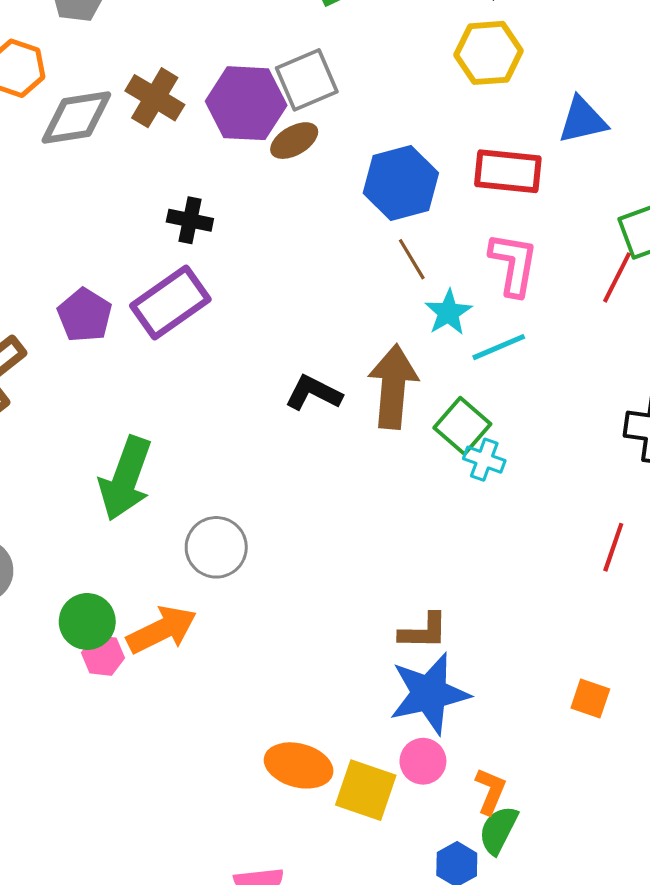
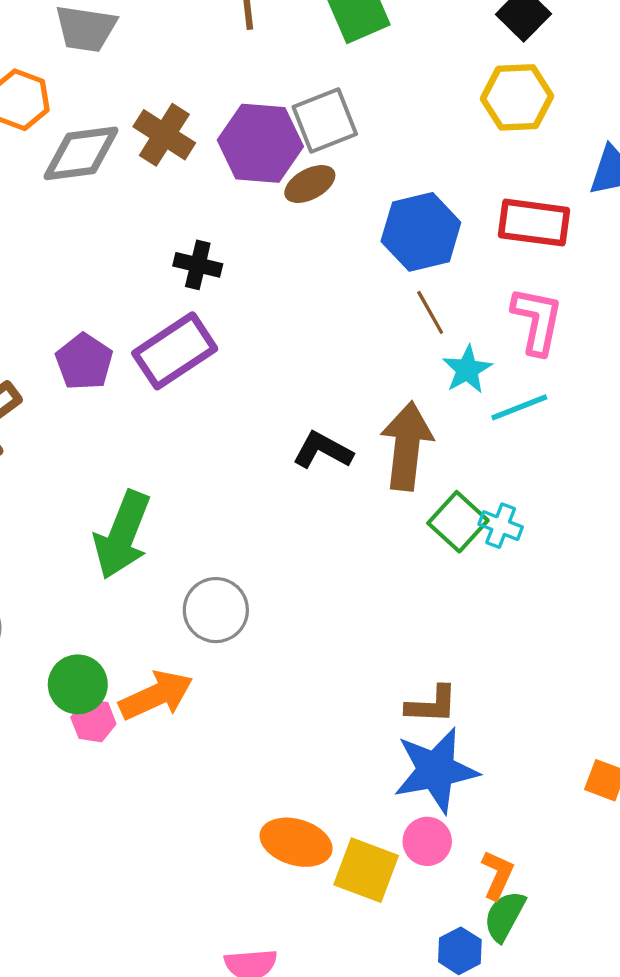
green square: (462, 426) -> (458, 522), moved

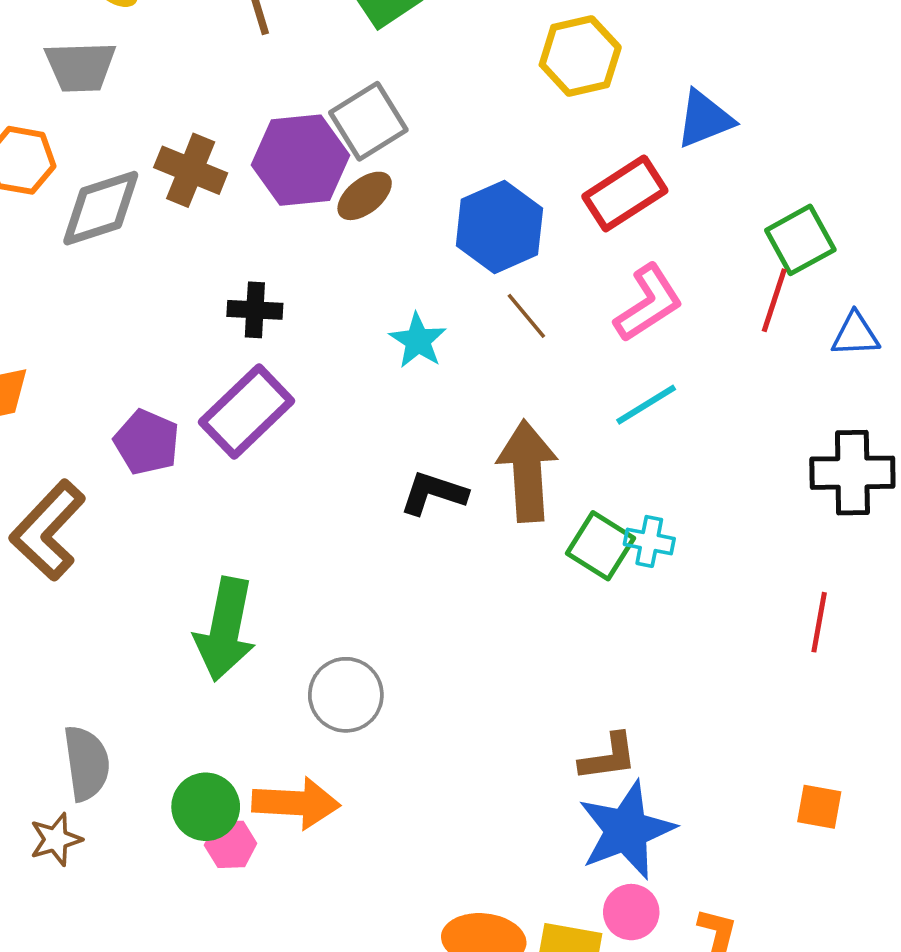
red rectangle: (534, 223) -> (625, 193), turned -30
pink L-shape: (537, 321) -> (648, 303), turned 56
cyan star: (467, 370) -> (418, 341), moved
orange arrow: (156, 695) -> (296, 803), turned 38

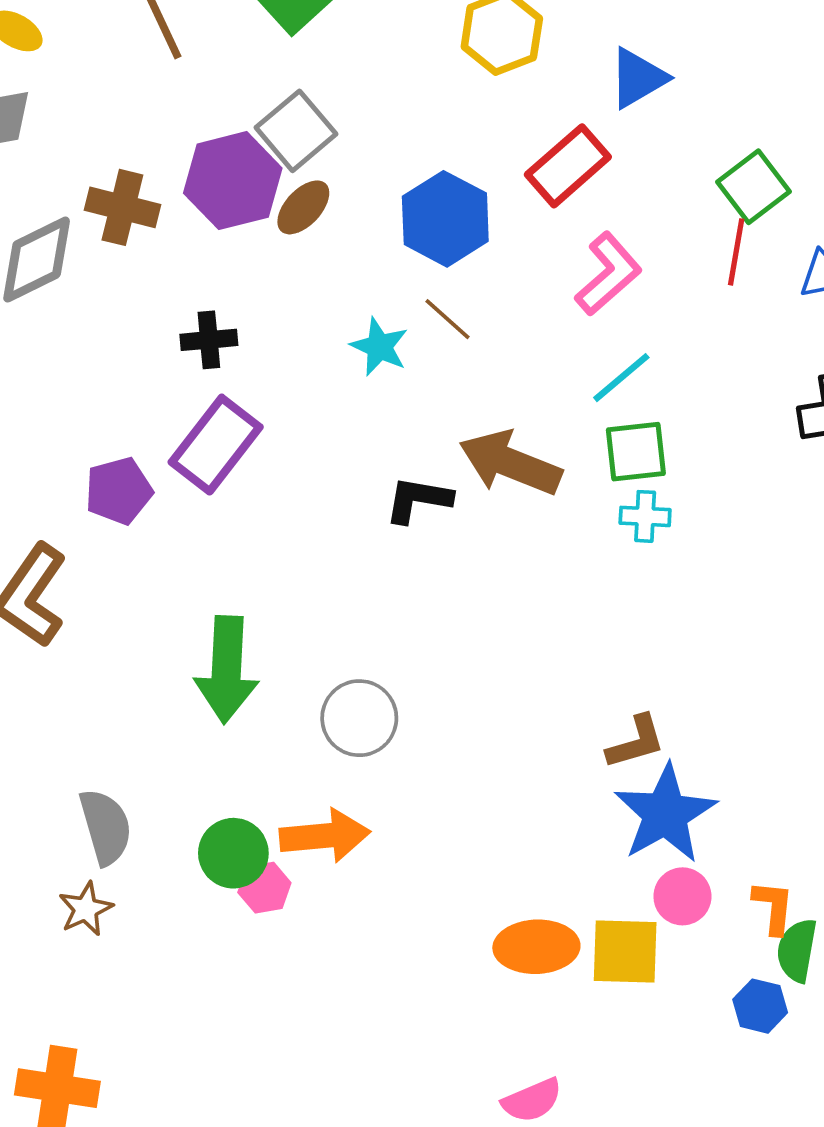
brown line: (526, 316) -> (448, 319), moved
purple pentagon: (147, 442) -> (119, 491), turned -30
brown arrow: (527, 471) -> (510, 463), turned -56
green square: (600, 546) -> (636, 452), moved, turned -30

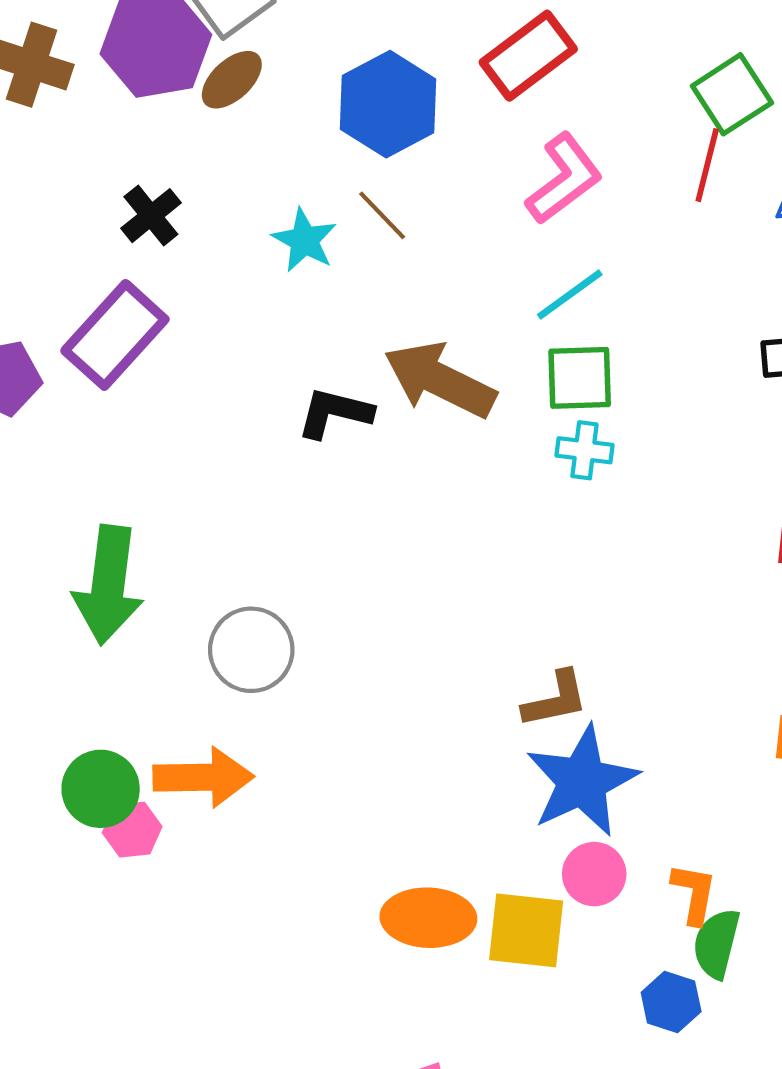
black cross: (209, 340) -> (151, 216), moved, turned -38

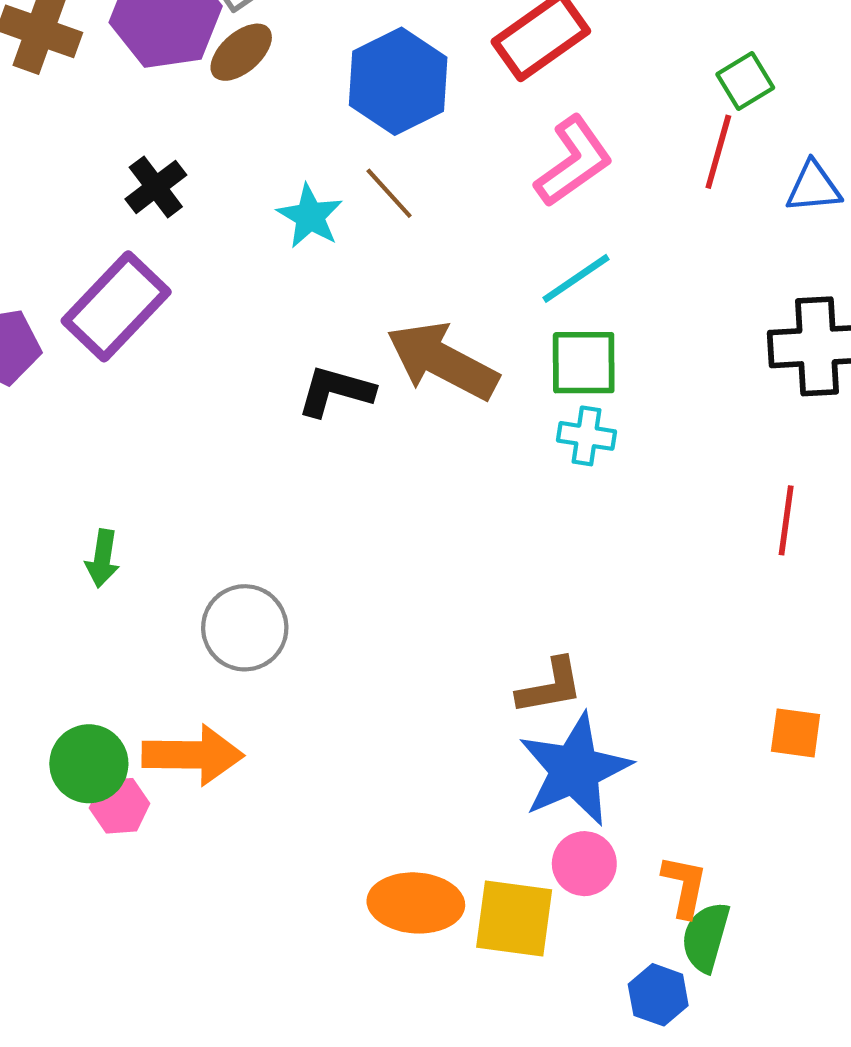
green square: (732, 94) -> (745, 81), size x0.7
green arrow: (108, 585) -> (102, 558), size x0.5

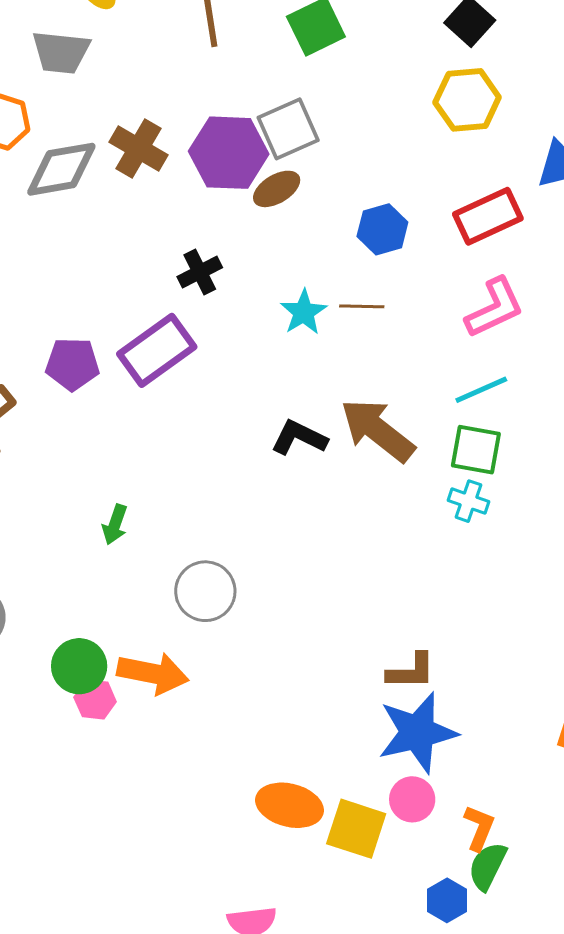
blue hexagon: (398, 81) -> (382, 229), size x0.7
brown line: (389, 193) -> (362, 306), turned -57

